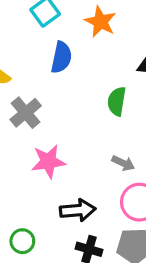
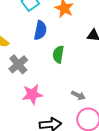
green semicircle: (117, 101) -> (58, 54), moved

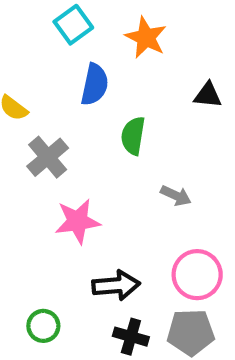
gray arrow: (78, 95) -> (176, 196), moved

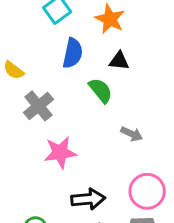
black triangle: (208, 95) -> (119, 61), moved
green semicircle: (133, 136) -> (101, 90), turned 132

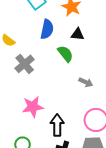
pink star: (60, 153) -> (33, 107), moved
black arrow: (88, 199) -> (57, 125), turned -85

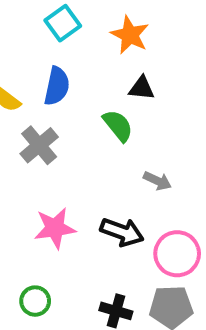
blue semicircle: (47, 29) -> (57, 86), moved
black arrow: (57, 125) -> (122, 232), moved, turned 110

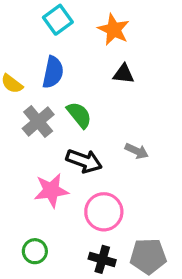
green semicircle: (118, 126) -> (79, 115), moved
black arrow: (122, 232) -> (84, 161), moved
pink circle: (177, 254) -> (104, 212), moved

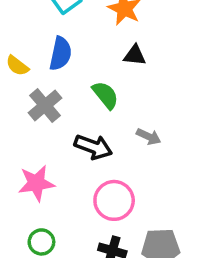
green semicircle: (79, 115) -> (105, 95), moved
pink star: (51, 190) -> (36, 183), moved

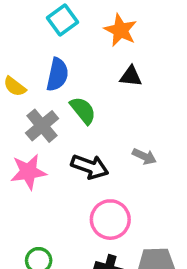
green semicircle: (105, 95) -> (83, 110), moved
pink star: (36, 183) -> (28, 172), moved

